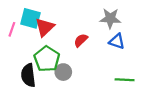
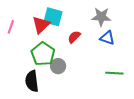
cyan square: (30, 18) -> (53, 17), moved
black semicircle: (28, 75) -> (32, 81), moved

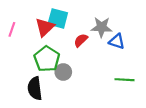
gray star: (101, 17) -> (102, 27), moved

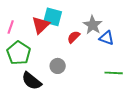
gray star: (102, 27) -> (93, 25), turned 30
green pentagon: (47, 59) -> (19, 53), moved
black semicircle: (35, 88) -> (32, 81), turned -45

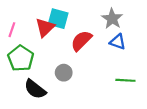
gray star: (93, 25) -> (112, 19), moved
red semicircle: (74, 37) -> (81, 41), size x1.5

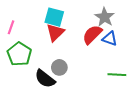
red triangle: (45, 27) -> (55, 32), moved
red semicircle: (81, 41) -> (92, 35), moved
black semicircle: (35, 89) -> (45, 79), moved

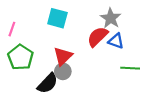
red triangle: (55, 32) -> (63, 56), moved
green line: (117, 75) -> (130, 68), moved
black semicircle: (45, 79) -> (48, 83), turned -85

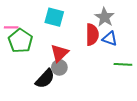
pink line: (12, 29) -> (11, 27), turned 72
red semicircle: (98, 37) -> (92, 35), turned 135
green pentagon: (21, 57) -> (20, 41), moved

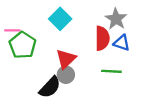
cyan square: (54, 17) -> (60, 19), turned 30
green line: (123, 64) -> (111, 71), moved

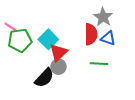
cyan square: (60, 19) -> (48, 39), moved
pink line: (12, 30) -> (11, 27), turned 32
green pentagon: (23, 45) -> (20, 40), turned 30

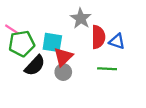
gray star: (103, 17) -> (81, 18), moved
cyan square: (48, 39) -> (52, 42), turned -36
black semicircle: (44, 78) -> (35, 65), moved

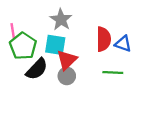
gray star: (81, 18) -> (61, 20), moved
pink line: (12, 29) -> (13, 31), turned 48
green pentagon: (22, 44) -> (23, 46), turned -30

